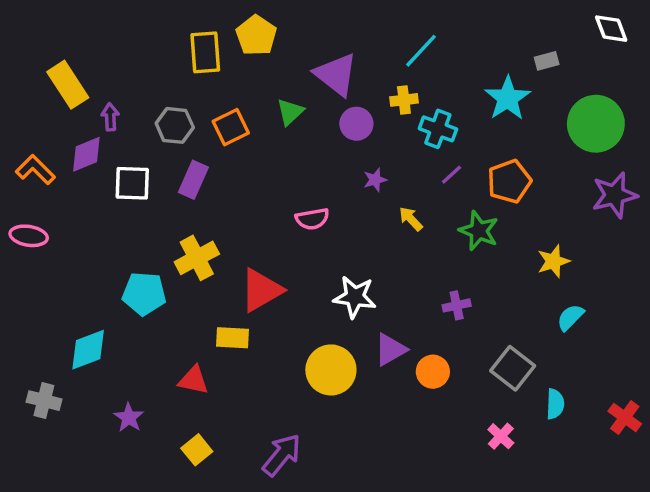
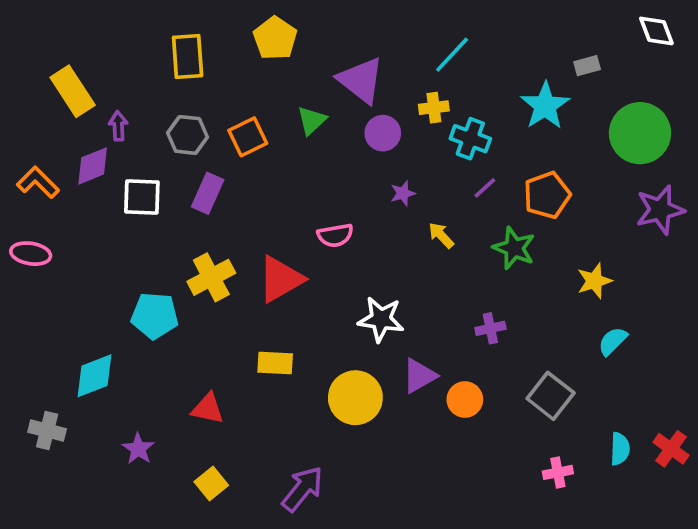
yellow rectangle: (205, 52) -> (188, 57), moved
red triangle: (261, 290) -> (281, 279), moved
yellow rectangle: (232, 338) -> (275, 363), moved
cyan semicircle: (555, 404) -> (620, 449), moved
pink cross: (501, 436) -> (558, 472), moved, turned 36

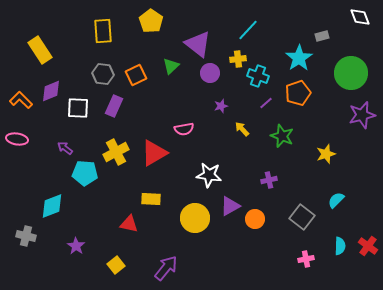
purple arrow: (118, 126) -> (65, 148), moved, turned -49
orange pentagon: (547, 195) -> (298, 93), moved
cyan semicircle: (613, 341) -> (336, 200), moved
red triangle: (208, 409) -> (129, 224), moved

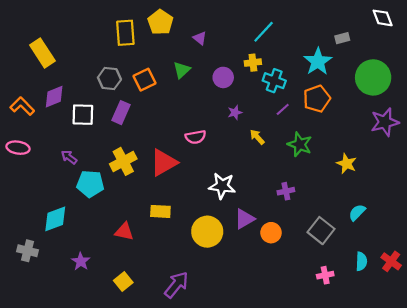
yellow rectangle: (103, 31) -> (125, 33), moved
purple triangle: (198, 44) -> (200, 38), moved, size x0.5
yellow star: (326, 154) -> (346, 164), turned -30
red triangle: (129, 224) -> (124, 232), moved

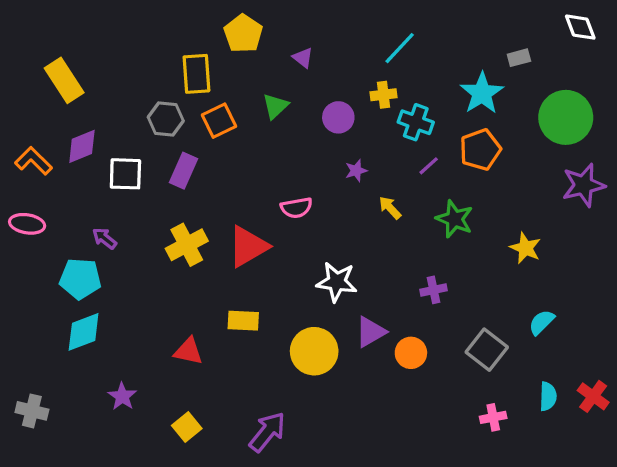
yellow rectangle: (125, 33) -> (196, 74), moved
cyan pentagon: (90, 184) -> (80, 279), moved
gray cross: (28, 251) -> (32, 411), moved

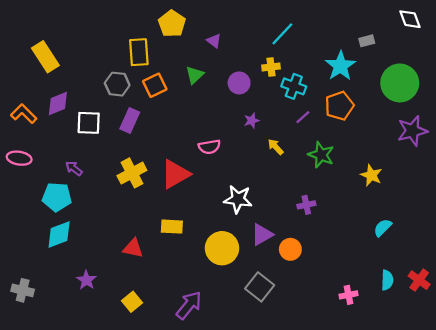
gray square: (487, 350) -> (260, 287), moved

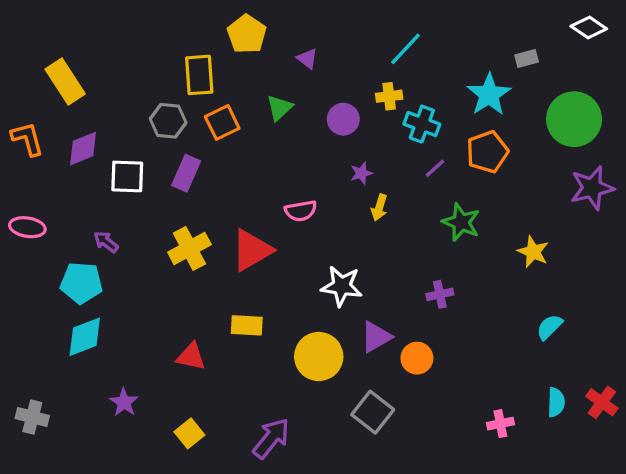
white diamond: (410, 19) -> (589, 28), turned -35
orange L-shape: (24, 114) -> (27, 139), moved, turned 30
yellow arrow: (276, 147) -> (379, 208), moved, turned -120

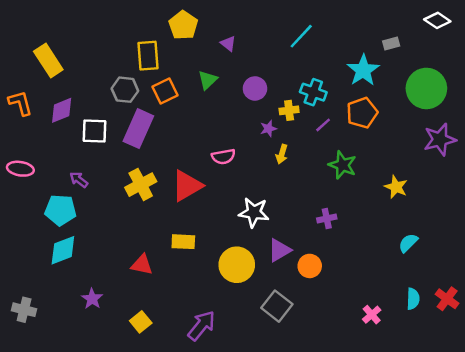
yellow cross: (389, 96) -> (289, 110), moved
purple rectangle: (186, 173) -> (138, 129), size x1.4
pink cross: (500, 424) -> (372, 315), turned -30

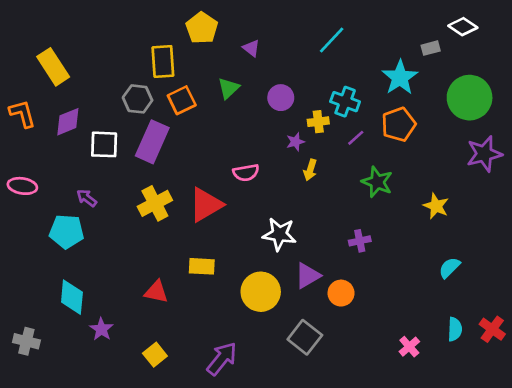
white diamond: (437, 20) -> (463, 27), moved
cyan diamond: (63, 250) -> (72, 297), moved, turned -64

